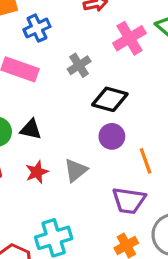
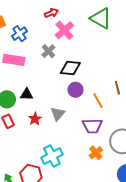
pink cross: (129, 38) -> (64, 30), moved

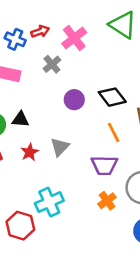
red arrow: (51, 13) -> (40, 31), moved
blue cross: (19, 34) -> (15, 39), turned -35
black diamond: (70, 68) -> (112, 97), moved, turned 45
purple circle: (75, 90) -> (74, 100), moved

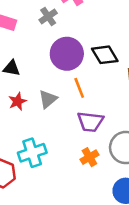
purple circle: (74, 100) -> (67, 54), size x1.6
orange line: (114, 132) -> (79, 88), moved

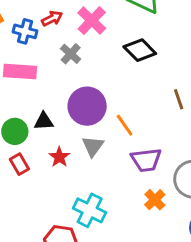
purple circle: (67, 54) -> (87, 106), moved
black diamond: (105, 55) -> (140, 50), moved
cyan cross: (32, 153) -> (90, 210), turned -32

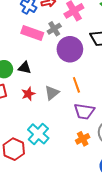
pink rectangle: (20, 72) -> (32, 33), moved
purple circle: (87, 106) -> (70, 49), moved

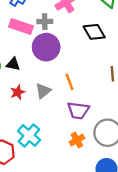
gray cross: (54, 29) -> (45, 22), turned 32
purple circle: (70, 49) -> (46, 47), moved

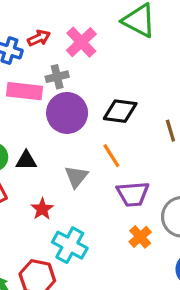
black diamond: (94, 32) -> (120, 111), moved, turned -40
black triangle: (13, 64) -> (26, 160), moved
red star: (18, 92) -> (42, 209), moved

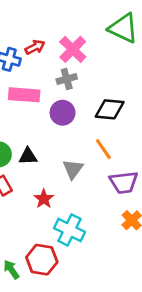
gray cross: (57, 77) -> (67, 79), moved
purple circle: (67, 113) -> (63, 113), size x0.7

